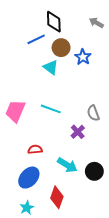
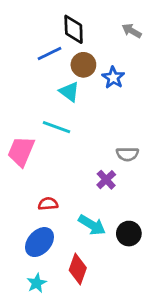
cyan line: (51, 109) -> (57, 127), moved
gray semicircle: (93, 113) -> (127, 154), turned -70

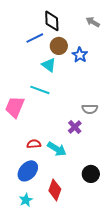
cyan arrow: (92, 225) -> (57, 149), moved
black circle: (129, 234) -> (91, 174), moved

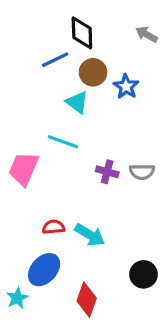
purple cross: (75, 127) -> (107, 172), moved, turned -32
cyan star: (26, 200) -> (17, 298), moved

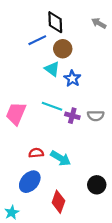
blue star: (126, 87) -> (72, 79), moved
cyan line: (63, 142) -> (52, 106), moved
cyan star: (17, 298) -> (12, 212), moved

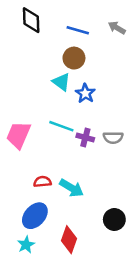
black diamond: (55, 22) -> (31, 20), moved
blue line: (37, 40) -> (78, 30), moved, turned 42
cyan star: (12, 212) -> (26, 245), moved

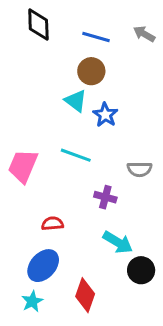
purple cross: (85, 137) -> (105, 197), moved
cyan arrow: (71, 188) -> (118, 242), moved

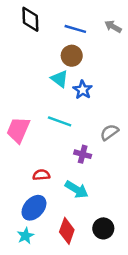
gray semicircle: (140, 169) -> (109, 132), turned 144
cyan arrow: (118, 242) -> (77, 189), moved
black circle: (141, 270) -> (103, 228), moved

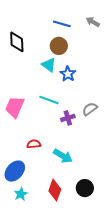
black diamond: (30, 19) -> (17, 42), moved
purple cross: (83, 154) -> (68, 118), moved, turned -32
blue ellipse: (34, 208) -> (15, 171), moved

